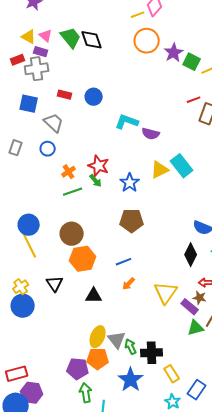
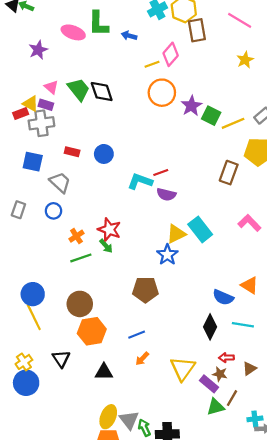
yellow triangle: (29, 37) -> (30, 104), moved
red line: (194, 100) -> (161, 173), moved
blue star: (130, 183) -> (167, 255), moved

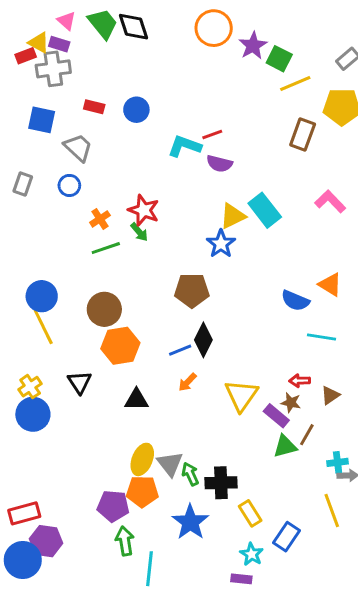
yellow line: (233, 123) -> (295, 83), moved
black diamond: (210, 327) -> (203, 340), moved

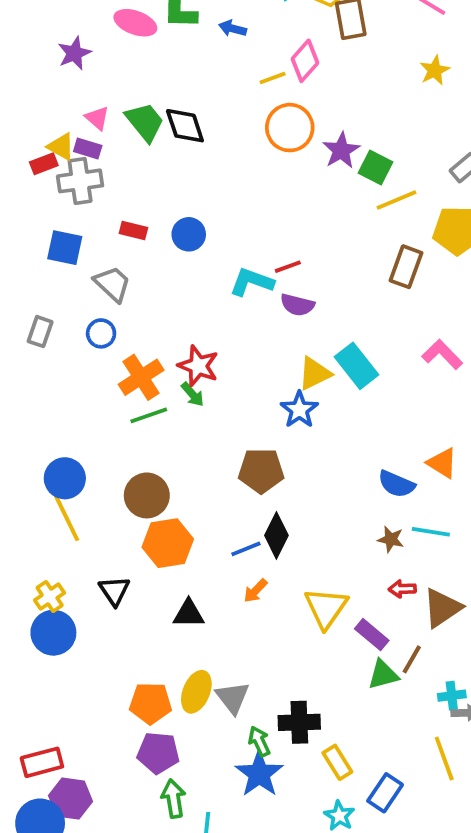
orange cross: (100, 219) -> (141, 377), size x1.6
brown triangle: (330, 395) -> (442, 608), size x1.6
brown star: (291, 403) -> (391, 539), moved
green arrow: (190, 474) -> (259, 741), moved
orange pentagon: (142, 491) -> (151, 703), moved

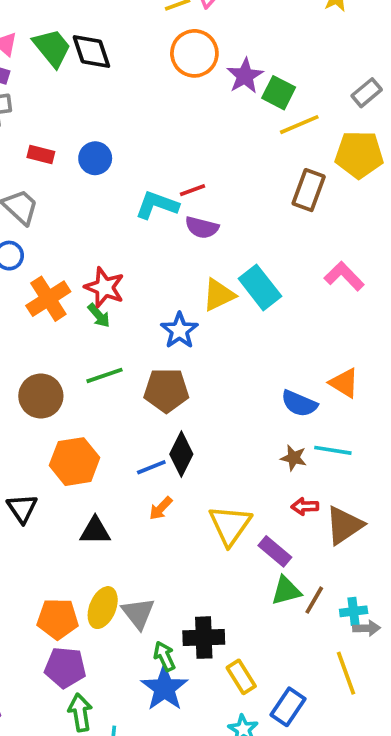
blue star: (299, 410) -> (179, 330), moved
green line: (149, 415) -> (105, 375), moved
brown circle: (147, 495) -> (41, 396), moved
brown line: (412, 659) -> (314, 600), moved

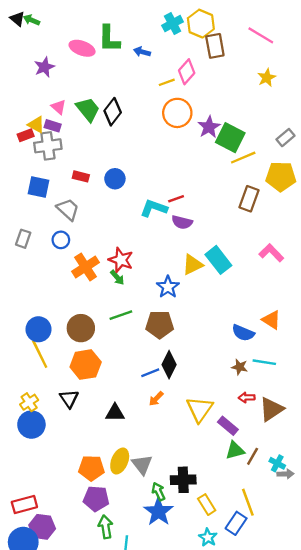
black diamond: (91, 52) -> (113, 112), turned 56
green square: (279, 93) -> (230, 138), size x1.4
orange hexagon: (75, 462) -> (86, 365), moved
cyan cross: (354, 611) -> (277, 463), turned 35
yellow line: (346, 673) -> (248, 502), moved

